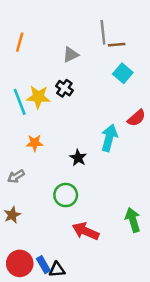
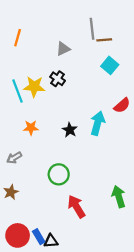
black star: (78, 158) -> (70, 130), moved
red arrow: (86, 231) -> (76, 207), turned 35

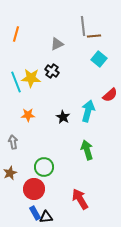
gray arrow: (14, 158) -> (13, 142), turned 112
green circle: (59, 174) -> (44, 167), moved
green arrow: (119, 197) -> (87, 150), moved
red arrow: (76, 207) -> (80, 199), moved
red circle: (18, 235) -> (34, 189), moved

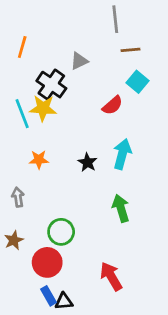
gray line: (83, 26) -> (115, 19), moved
black cross: (52, 71) -> (51, 85), moved, size x1.5
red semicircle: (110, 95) -> (112, 105), moved

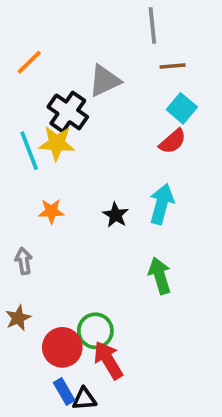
orange line: (22, 47) -> (29, 62), turned 30
gray triangle: (79, 61) -> (105, 81), size x1.4
red semicircle: (112, 105) -> (173, 141), moved
green circle: (61, 232) -> (95, 331), moved
red arrow: (111, 276) -> (108, 360), moved

